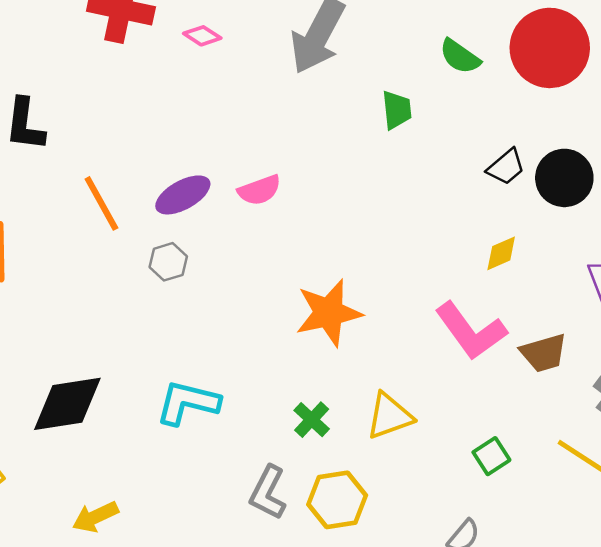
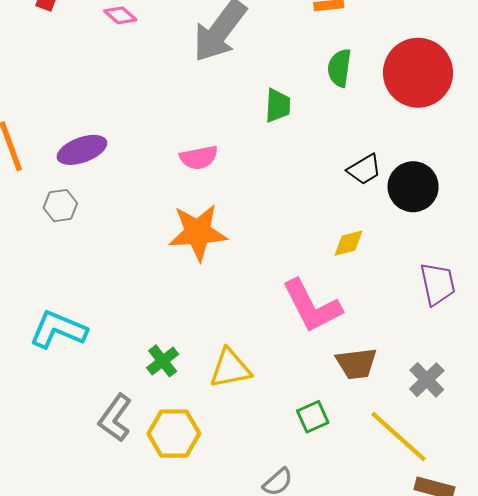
green semicircle: (460, 56) -> (339, 68), turned 54
pink semicircle: (259, 190) -> (199, 157), moved
orange star: (329, 313) -> (198, 232), moved
brown trapezoid: (544, 353) -> (356, 363), moved

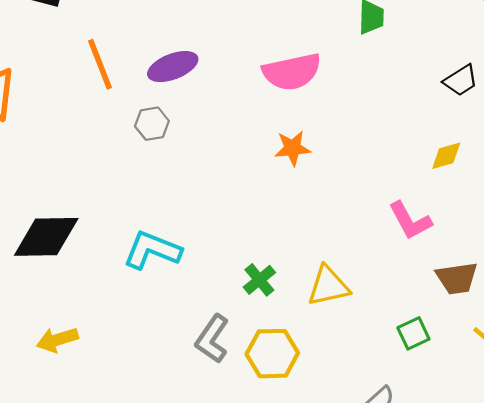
pink semicircle: (199, 157) -> (292, 72), size x1.5
orange star: (198, 232) -> (292, 148), size x0.6
pink L-shape: (312, 306) -> (410, 221), size x0.7

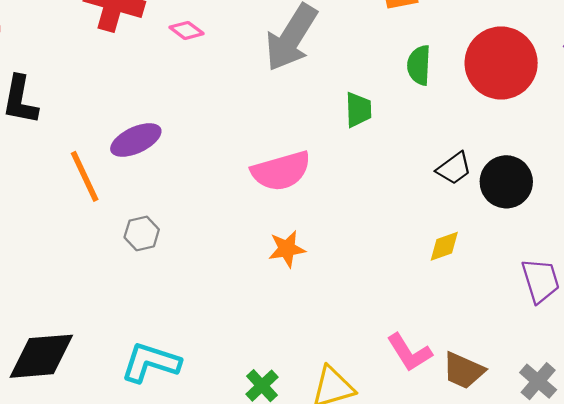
purple ellipse: (173, 67) -> (136, 140), moved
pink L-shape: (410, 221) -> (409, 352), moved
brown trapezoid: (457, 278) -> (463, 371), turned 36

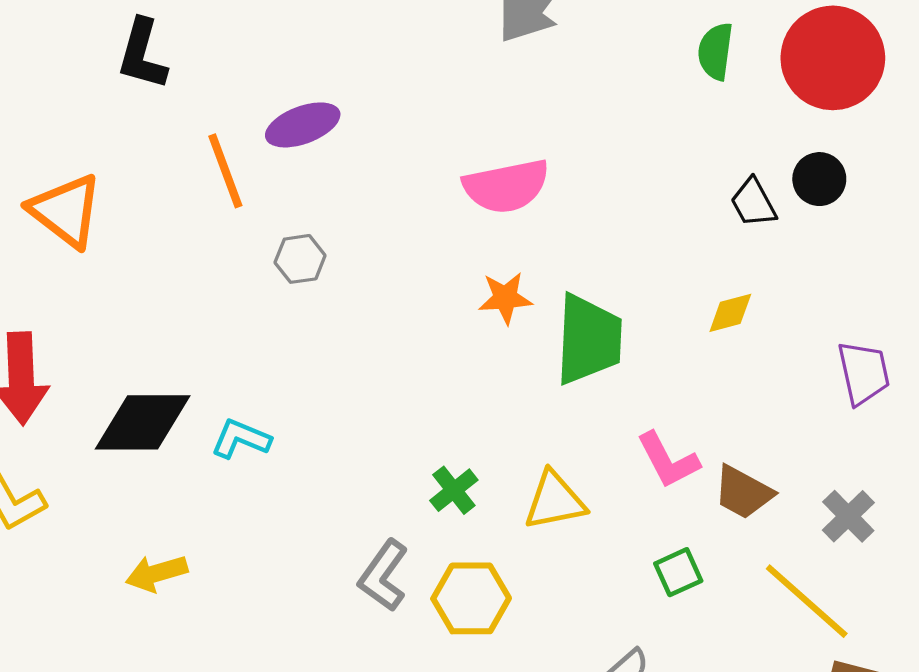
green trapezoid: (358, 110) -> (589, 339), moved, size x1.8
black trapezoid: (454, 168) -> (753, 203), turned 93
black circle: (506, 182) -> (819, 179), moved, size x0.7
cyan L-shape: (151, 363) -> (241, 439), moved, size x0.7

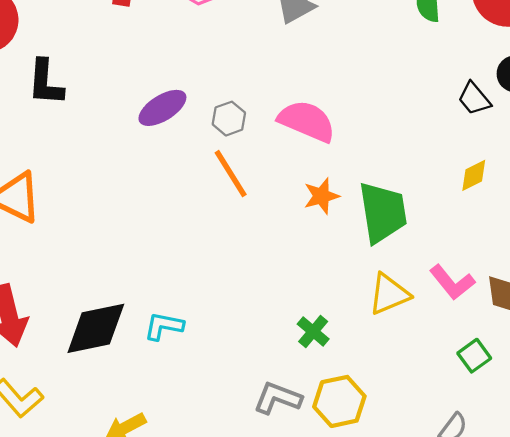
orange line: (225, 171) -> (231, 174), moved
pink semicircle: (506, 186) -> (307, 121), turned -134
gray hexagon: (300, 259) -> (229, 119), moved
yellow triangle: (555, 501) -> (389, 294), moved
gray L-shape: (383, 576) -> (278, 398), turned 87

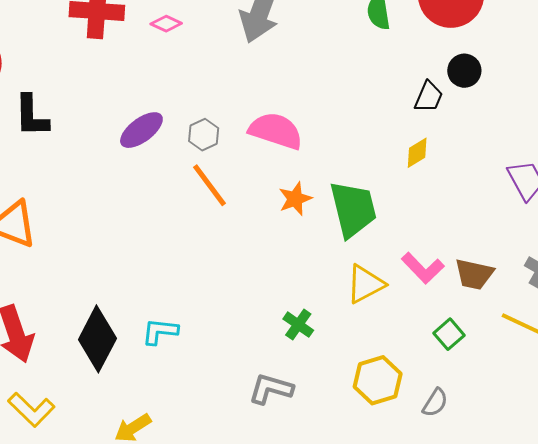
black trapezoid: (474, 99) -> (429, 97), turned -112
yellow diamond: (474, 175) -> (417, 153), moved
black diamond: (96, 328) -> (97, 339), turned -46
yellow hexagon: (339, 401) -> (378, 380), moved

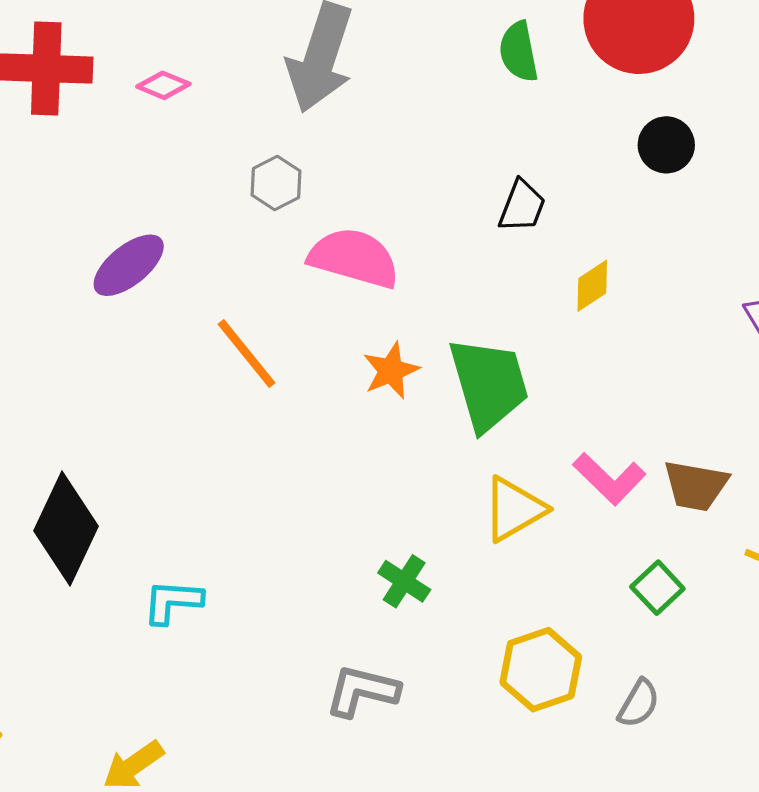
black trapezoid: (429, 97) -> (522, 206), moved
gray hexagon: (204, 135) -> (276, 183), moved
black diamond: (97, 339) -> (66, 528), moved

